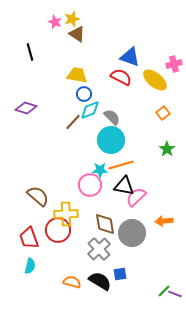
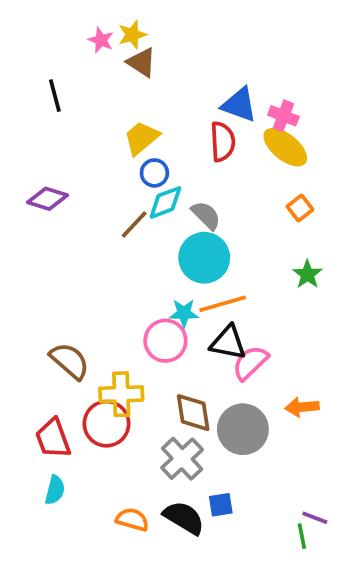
pink cross: (174, 64) -> (283, 116), moved, turned 35
yellow trapezoid: (77, 75) -> (142, 138), turned -50
red semicircle: (121, 77) -> (223, 142), turned 60
green line: (164, 291) -> (302, 536), turned -56
purple line: (175, 294) -> (315, 518), moved

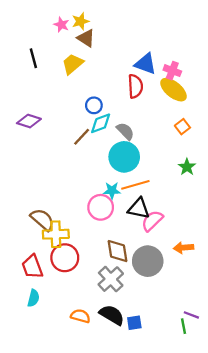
yellow trapezoid: (142, 138) -> (73, 64), moved
yellow cross: (121, 394) -> (56, 234), moved
blue square: (221, 505) -> (134, 323), moved

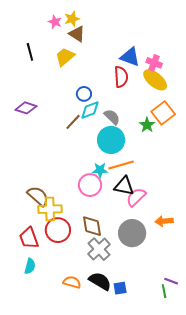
orange square: (182, 127) -> (163, 113), size x1.6
green star: (187, 167) -> (147, 125), moved
brown diamond: (117, 251) -> (92, 226), moved

